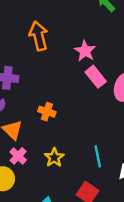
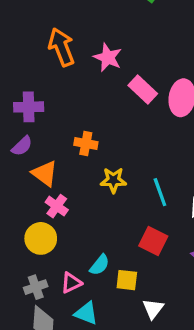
pink star: (85, 51) -> (108, 57), moved
yellow star: (54, 157) -> (113, 180), moved, turned -30

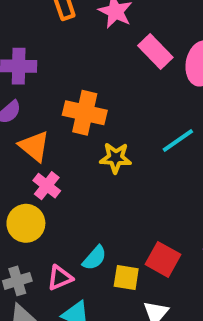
orange cross: (86, 144) -> (85, 113), size x1.5
cyan line: (160, 192) -> (178, 141), moved, turned 72
red square: (153, 241) -> (163, 259), moved

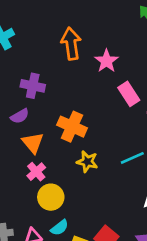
yellow circle: (26, 223) -> (51, 197), moved

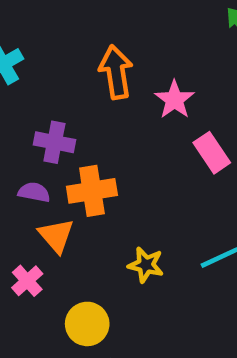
purple semicircle: (20, 116) -> (34, 192), turned -138
orange cross: (72, 127) -> (92, 191), moved, turned -32
pink cross: (36, 172) -> (27, 281), moved

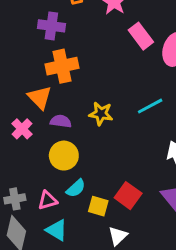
purple cross: (54, 142) -> (51, 26), moved
purple semicircle: (34, 192) -> (61, 121), moved

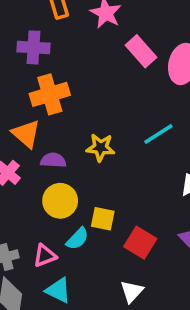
yellow square: (98, 206) -> (103, 219), moved

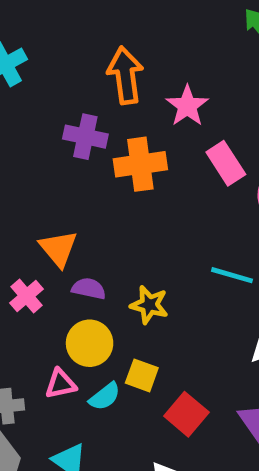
orange cross: (50, 94) -> (140, 164), moved
cyan line: (158, 134) -> (232, 275), turned 40
yellow star: (100, 147) -> (149, 305), moved
pink triangle: (45, 256) -> (61, 384), moved

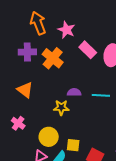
orange cross: (140, 164) -> (53, 58), turned -30
orange triangle: (58, 248) -> (25, 90), moved
purple semicircle: (89, 289) -> (74, 92), moved
yellow star: (149, 305) -> (61, 108), moved

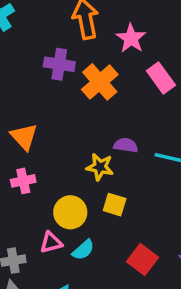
orange triangle: (25, 90) -> (24, 137), moved
pink cross: (18, 123) -> (23, 181), turned 32
yellow square: (73, 145) -> (115, 205), moved

